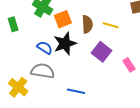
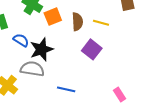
black star: (65, 44) -> (41, 49), moved
blue semicircle: (45, 48) -> (21, 40), moved
pink rectangle: (129, 65) -> (119, 95), moved

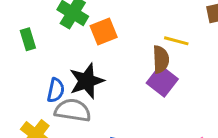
brown semicircle: (77, 22) -> (161, 59), moved
blue semicircle: (21, 40) -> (56, 90), moved, turned 70

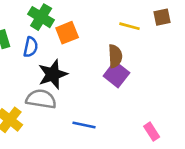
yellow line: (176, 41) -> (129, 26), moved
blue semicircle: (56, 90) -> (31, 47), moved

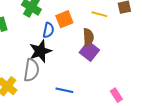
orange square: (67, 33) -> (64, 19), moved
blue semicircle: (31, 47) -> (48, 30), moved
gray semicircle: (41, 99) -> (31, 70), turned 90

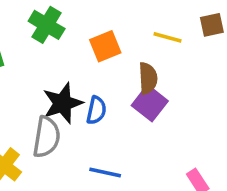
blue semicircle: (48, 30) -> (96, 110), moved

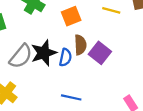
brown semicircle: (148, 78) -> (80, 45), moved
gray semicircle: (47, 137) -> (21, 56), moved, turned 30

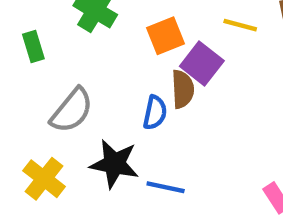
black star: (44, 53) -> (114, 164), moved, turned 30
purple square: (100, 53) -> (202, 64), moved

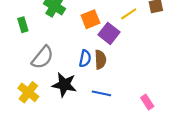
yellow line: (240, 25) -> (129, 14), turned -49
brown semicircle: (183, 89) -> (100, 60), moved
blue line: (166, 187) -> (101, 93), moved

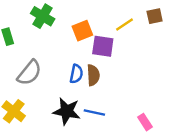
purple square: (109, 33) -> (103, 46), turned -30
black star: (64, 85) -> (67, 111), moved

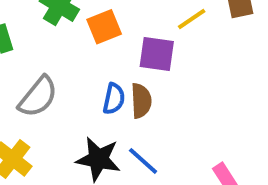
orange square: (82, 31) -> (104, 27), moved
blue line: (94, 112) -> (143, 161), turned 30

